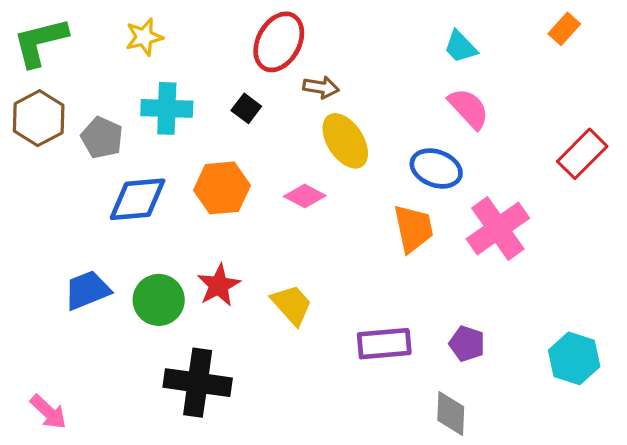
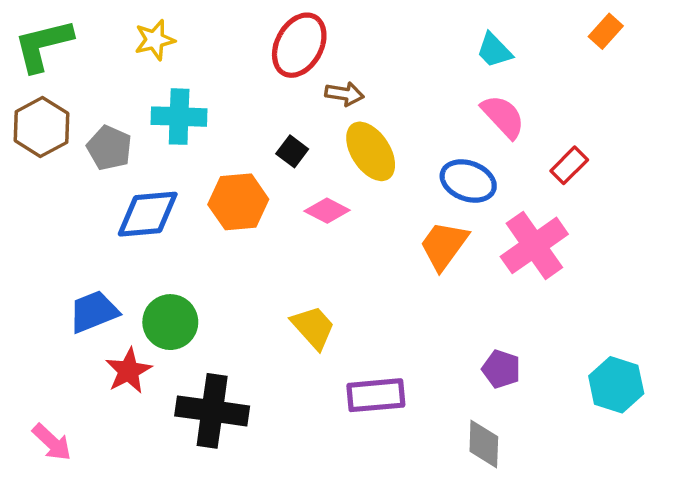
black square: (246, 108) -> (292, 151), moved
red rectangle: (582, 154) -> (569, 165), moved, size x0.7
orange trapezoid: (413, 229) -> (444, 245), turned -132
red star: (219, 285) -> (129, 371), moved
purple rectangle: (384, 344) -> (376, 395), moved

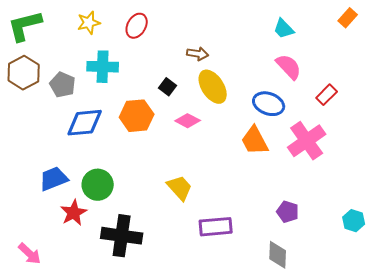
red ellipse: (299, 45) -> (137, 26), moved, size x0.7
orange trapezoid: (444, 245) -> (255, 141), turned -64
cyan hexagon: (616, 385) -> (354, 221), size x0.7

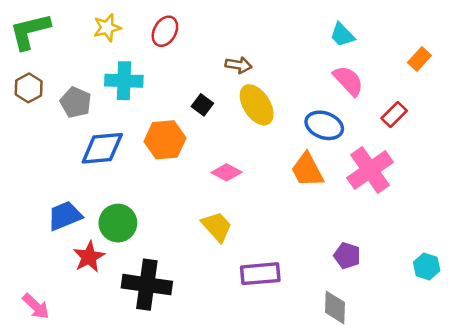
orange rectangle: (348, 18) -> (419, 59), moved
brown hexagon: (24, 73) -> (29, 88), size x0.7
pink diamond: (188, 121) -> (226, 172), moved

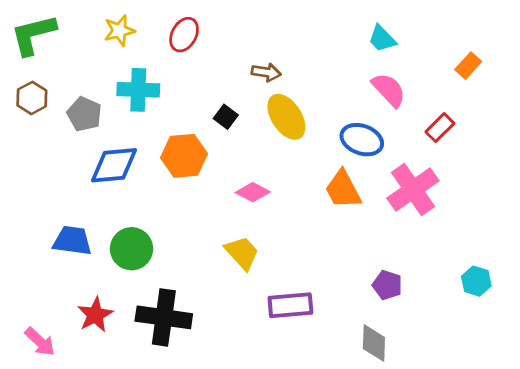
blue trapezoid: (65, 216) -> (72, 241), turned 30
red star: (89, 257) -> (95, 315), moved
cyan hexagon: (427, 266) -> (476, 281), moved

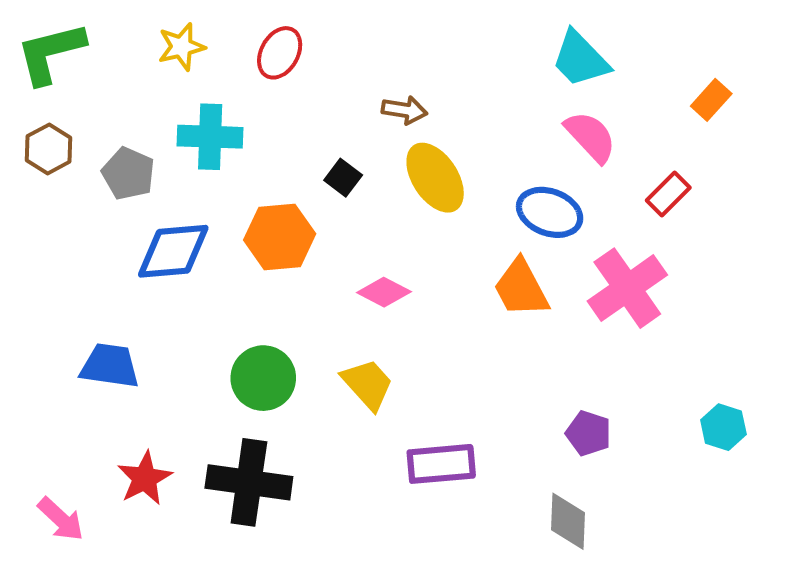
cyan trapezoid: (382, 39) -> (580, 59), size x1.4
green circle: (132, 249) -> (263, 378), moved

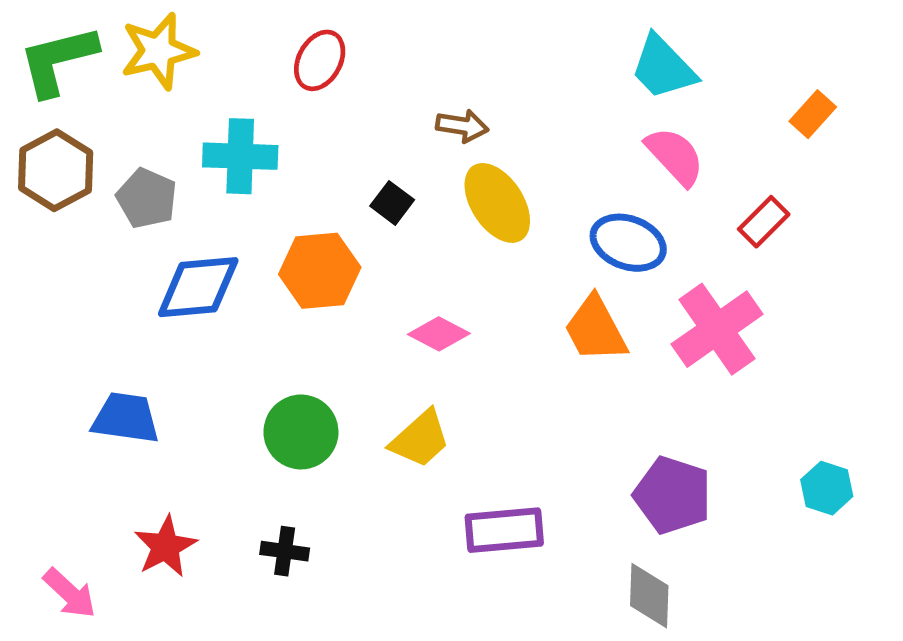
yellow star: (181, 47) -> (158, 51), moved, size x1.4
brown hexagon: (48, 149) -> (56, 170), size x1.4
yellow trapezoid: (368, 384) -> (420, 439), turned 90
purple pentagon: (588, 433) -> (673, 495), size x1.5
black cross: (249, 482) -> (285, 551), size x0.5

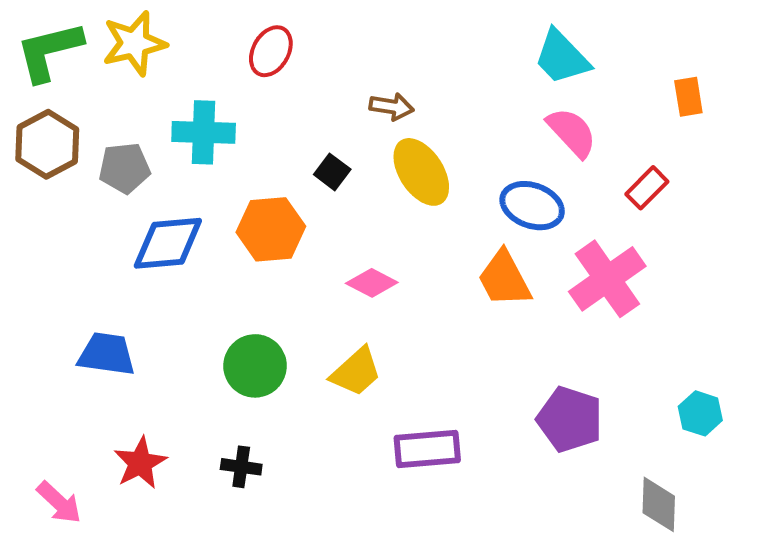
orange rectangle: (813, 114) -> (688, 97), turned -51
gray pentagon: (147, 198) -> (124, 168), turned -30
gray diamond: (649, 596) -> (659, 504), moved

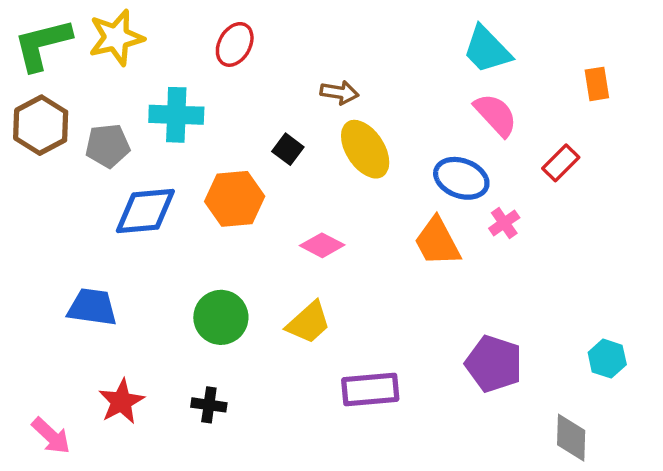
pink cross: (607, 279) -> (504, 223), moved, size x0.5

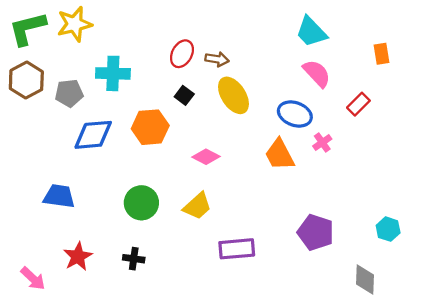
red ellipse: (235, 44) -> (182, 54), moved

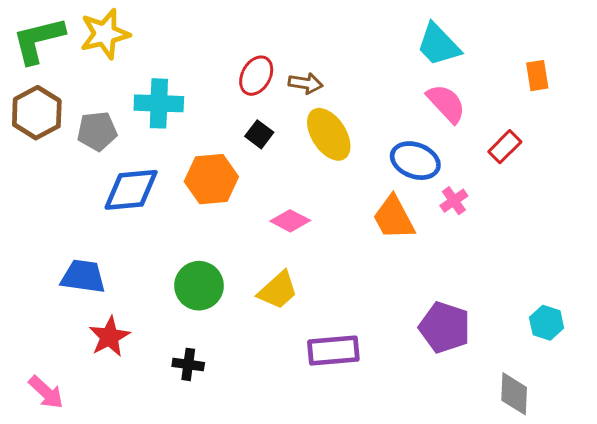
red star: (78, 256) -> (109, 337), moved

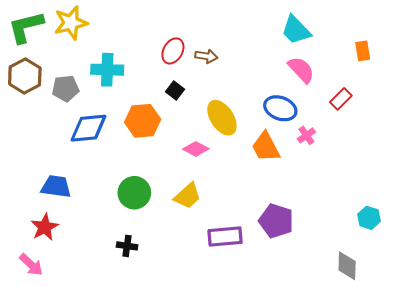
yellow ellipse: (329, 134) -> (222, 118), moved
purple pentagon: (445, 327) -> (276, 221), moved
red star: (109, 337) -> (45, 227), moved

